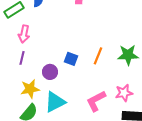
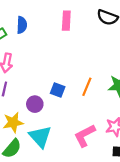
cyan triangle: (55, 102) -> (40, 137), turned -45

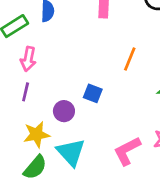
orange line: (87, 87) -> (130, 59), moved

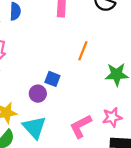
purple circle: (64, 111) -> (38, 94), moved

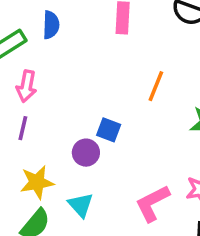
cyan triangle: (34, 127) -> (81, 205), size x0.7

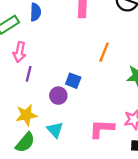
purple line: (23, 128) -> (29, 74), moved
pink L-shape: (152, 203) -> (102, 129), turned 30

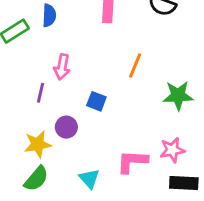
pink arrow: (19, 52) -> (62, 67), moved
purple circle: (58, 96) -> (66, 127), moved
cyan triangle: (55, 130) -> (89, 179), moved

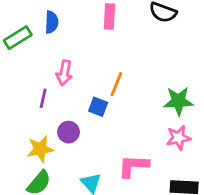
orange line: (135, 65) -> (116, 84), moved
pink star: (172, 150) -> (178, 138), moved

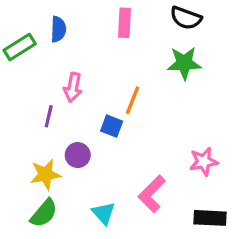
green star: (178, 101) -> (184, 63), moved
pink L-shape: (133, 166) -> (152, 194), turned -48

